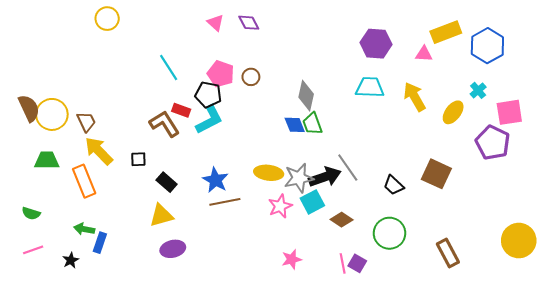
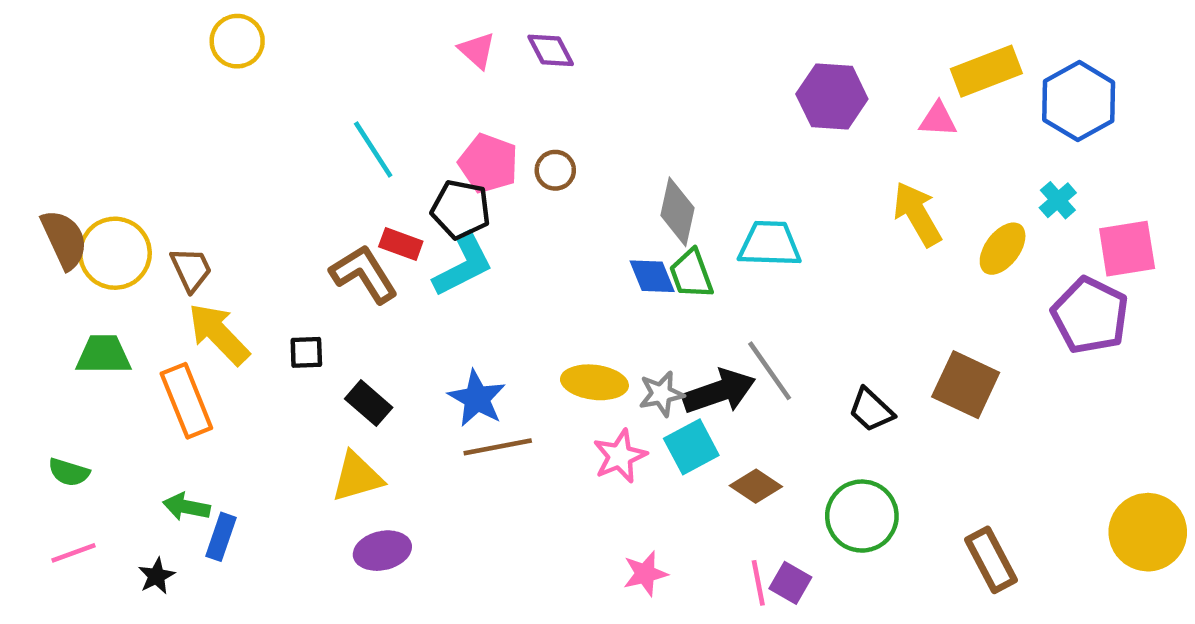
cyan trapezoid: (370, 87) -> (770, 244), moved
gray star: (299, 178) -> (661, 394), size x0.7

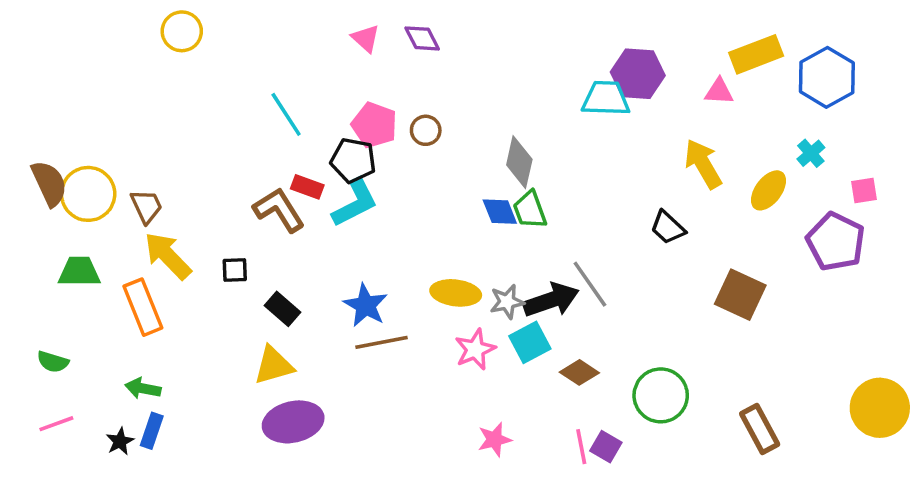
cyan trapezoid: (770, 244) -> (606, 99), moved
pink square: (1127, 249) -> (864, 190), size x0.6
black trapezoid: (871, 410) -> (668, 228), moved
blue rectangle: (221, 537) -> (152, 431), moved
purple ellipse: (382, 551) -> (293, 422), size x1.4

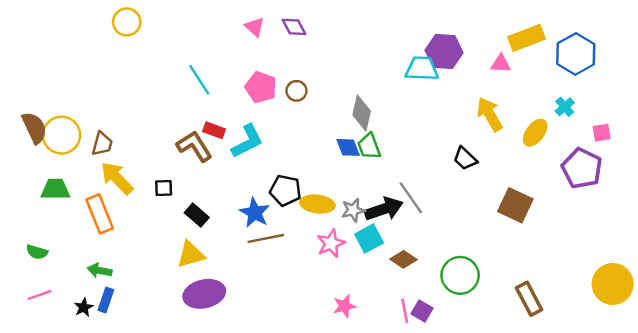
black pentagon: (353, 160) -> (285, 190), moved
brown trapezoid: (146, 206) -> (102, 144), turned 40

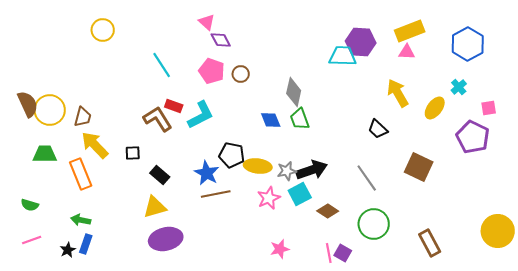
yellow circle: (127, 22) -> (103, 30), moved
purple diamond: (294, 27) -> (221, 40), moved
yellow rectangle: (527, 38) -> (410, 31), moved
blue diamond: (348, 147) -> (271, 120), moved
gray line: (411, 198) -> (367, 178), moved

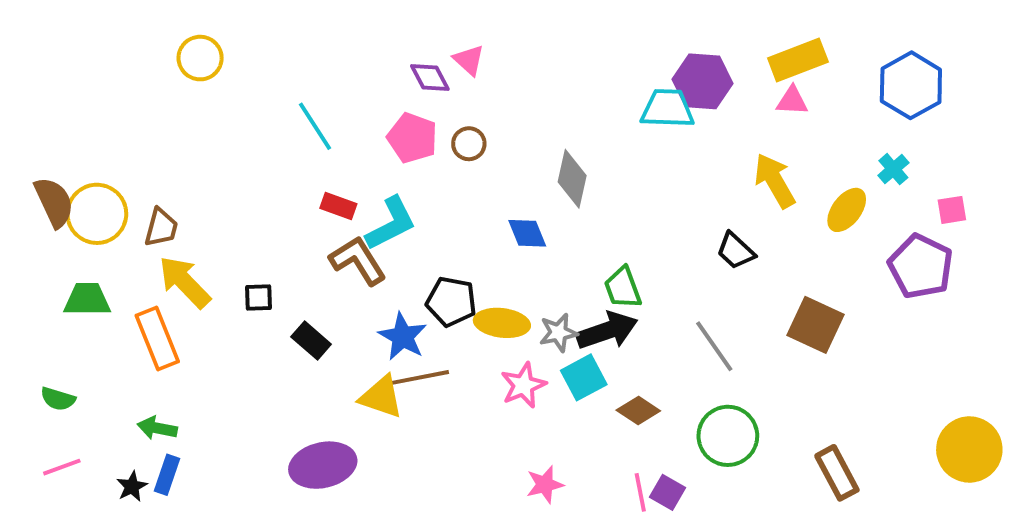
pink triangle: (207, 22) -> (469, 60), moved
brown L-shape: (158, 119) -> (358, 261), moved
green trapezoid: (300, 119) -> (623, 288), moved
yellow triangle: (155, 207) -> (381, 397), moved, turned 35

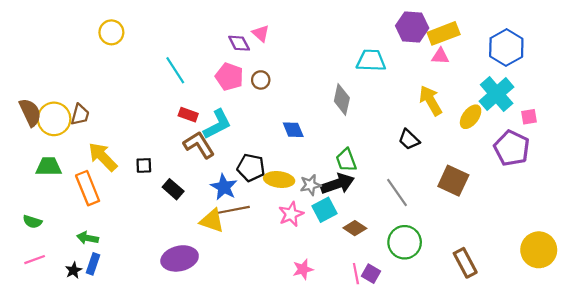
purple hexagon: (703, 81) -> (412, 27), moved
cyan cross: (893, 169) -> (497, 94), size x2.0
gray diamond: (572, 179) -> (342, 99), moved
brown trapezoid: (161, 227) -> (80, 115), moved

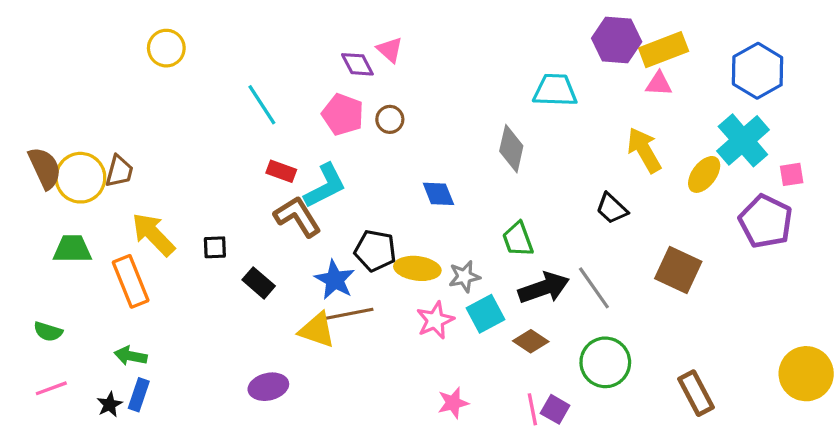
black arrow: (338, 184) -> (544, 288), moved
purple ellipse: (180, 258) -> (268, 387), size x0.7

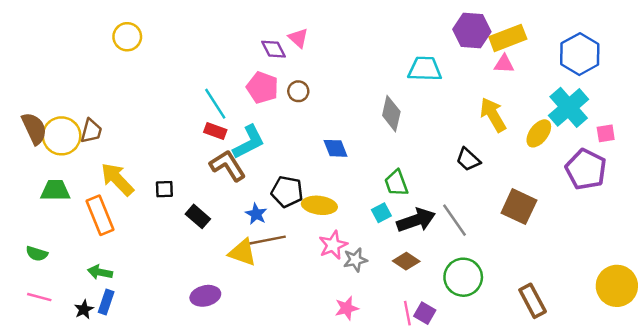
cyan line: (262, 105) -> (215, 104), moved
gray star: (464, 277) -> (355, 260), moved
blue star: (335, 280) -> (256, 214), size x0.7
cyan square: (485, 314) -> (381, 213), moved, size x0.7
pink line: (51, 388) -> (39, 297), turned 35

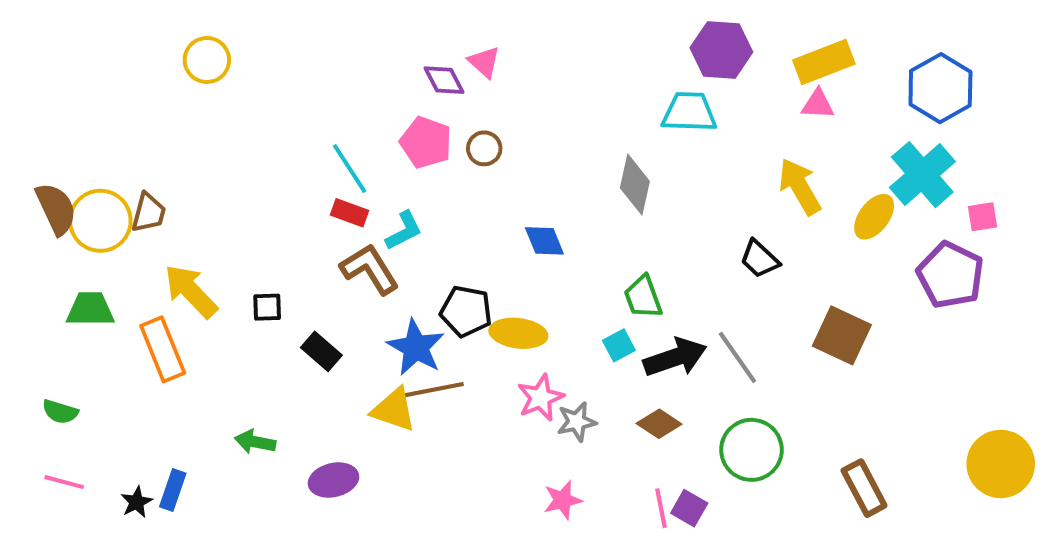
purple hexagon: (472, 31) -> (721, 50), moved
cyan L-shape: (249, 142) -> (404, 231), size x0.7
blue star: (256, 214) -> (416, 347), size x1.6
green arrow: (100, 272) -> (255, 442), moved

